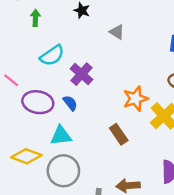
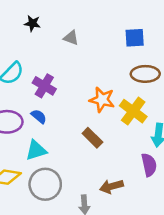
orange star: (135, 99) -> (102, 100), turned -30

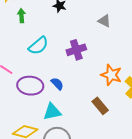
gray triangle: (71, 38) -> (104, 21), moved
purple cross: (44, 86) -> (76, 50), moved, turned 36

